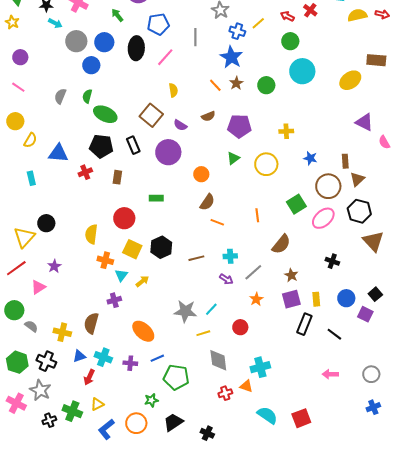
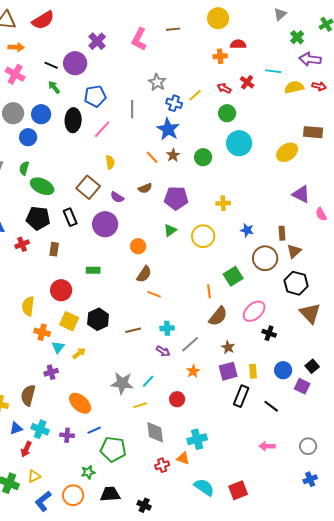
orange line: (257, 215) -> (209, 291), moved
pink ellipse: (323, 218) -> (254, 311), moved
black trapezoid: (173, 422) -> (110, 494), turned 30

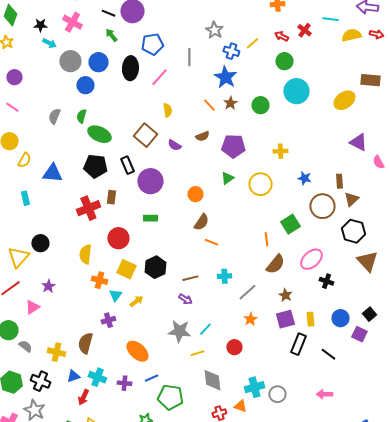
purple circle: (105, 224) -> (150, 181), moved
red cross: (22, 244) -> (88, 208), moved, size x1.6
purple arrow: (163, 351) -> (185, 299), moved
gray circle: (308, 446) -> (277, 394), moved

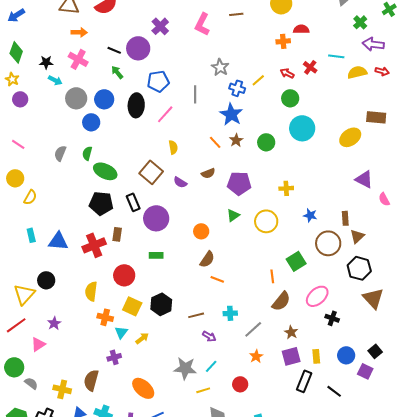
purple circle: (14, 77) -> (20, 99), moved
blue triangle: (52, 173) -> (58, 241), moved
purple arrow: (185, 299) -> (209, 336), moved

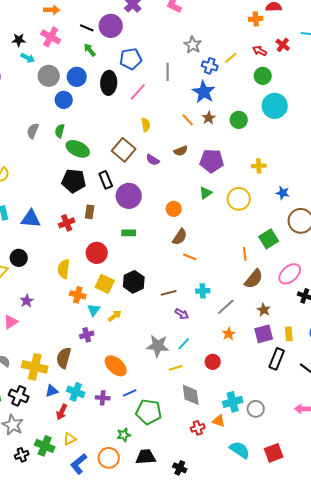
red cross: (94, 245) -> (67, 223), size x0.7
yellow cross: (62, 389) -> (35, 367), size x1.4

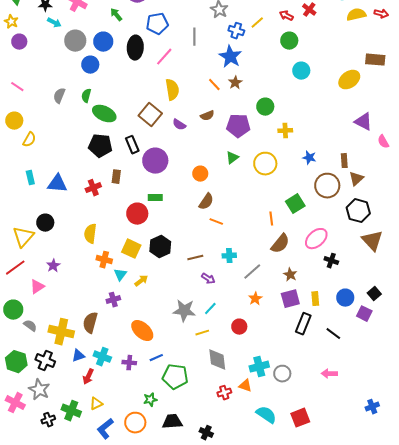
cyan circle: (275, 106) -> (301, 71), size x0.7
green circle: (239, 120) -> (265, 107), moved
yellow semicircle: (146, 125) -> (172, 90), size x1.5
red circle: (97, 253) -> (137, 214), moved

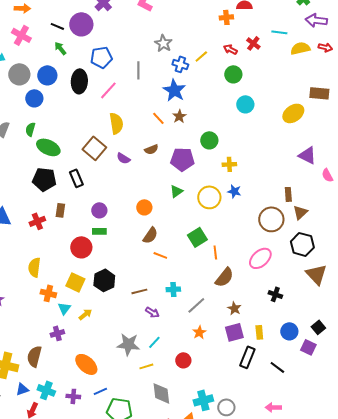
blue star: (309, 158) -> (234, 191), moved
purple circle: (155, 161) -> (99, 210), moved, size x0.6
green square: (295, 204) -> (197, 237), moved
pink ellipse: (316, 239) -> (260, 258), moved

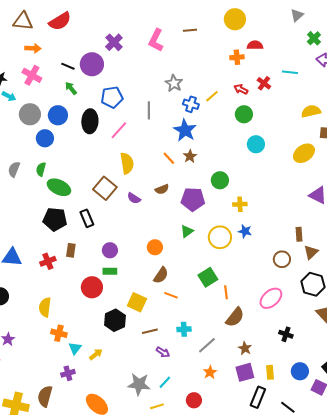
yellow semicircle: (300, 48) -> (311, 111), moved
brown circle: (271, 219) -> (282, 259), size x0.7
yellow square: (75, 282) -> (137, 302), moved

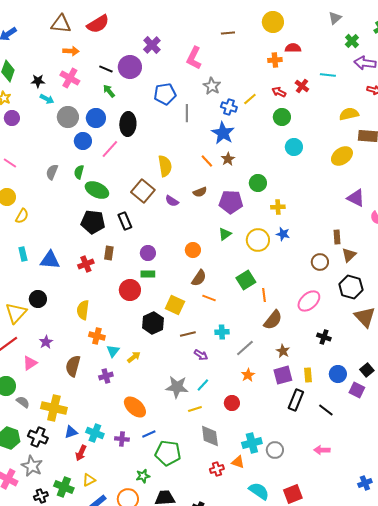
pink L-shape: (156, 40) -> (194, 58), moved
blue pentagon: (112, 97) -> (165, 94), moved
pink line: (119, 130) -> (110, 149), moved
brown semicircle: (45, 396) -> (73, 366), moved

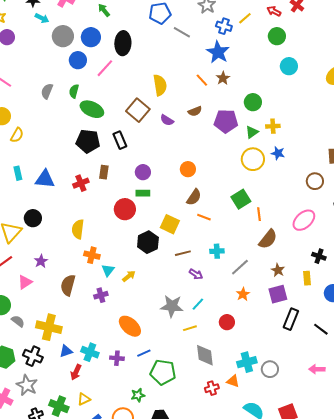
gray line: (187, 113) -> (182, 32), turned -60
green triangle: (225, 234) -> (252, 132), moved
yellow rectangle: (308, 375) -> (307, 278), moved

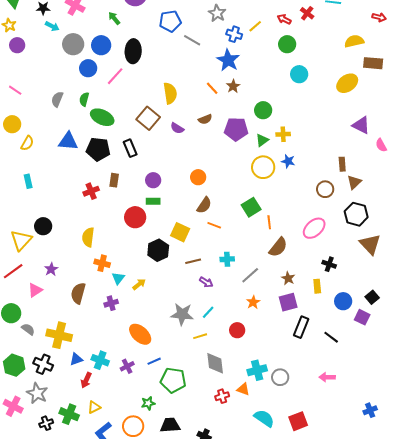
blue triangle: (45, 179) -> (68, 141), moved
purple cross: (117, 358) -> (127, 366), turned -32

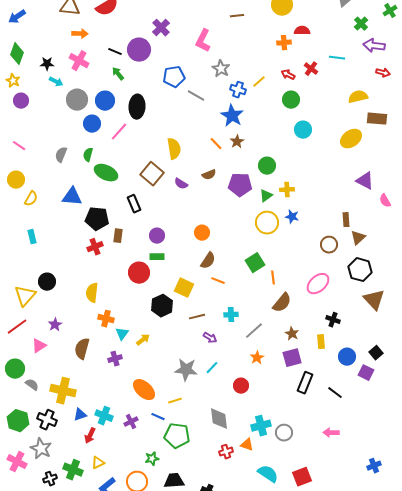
black pentagon: (98, 149) -> (97, 219), moved
yellow line: (200, 336) -> (175, 401), moved
blue line: (154, 361) -> (158, 417), turned 48

